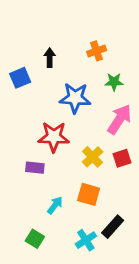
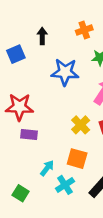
red star: (54, 137) -> (19, 107), moved
green square: (35, 239) -> (21, 193), moved
cyan cross: (86, 240) -> (65, 185), moved

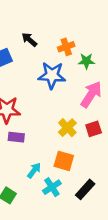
orange cross: (84, 30) -> (66, 47), moved
black arrow: (42, 36) -> (29, 40), turned -49

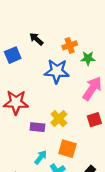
yellow cross: (67, 128) -> (59, 119), moved
purple rectangle: (16, 137) -> (37, 127), moved

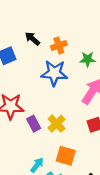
orange cross: (70, 45) -> (59, 45), moved
purple rectangle: (37, 127) -> (34, 124), moved, turned 56

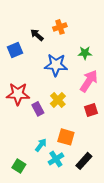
orange cross: (59, 45) -> (60, 27), moved
yellow cross: (57, 124) -> (58, 100), moved

